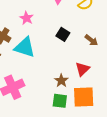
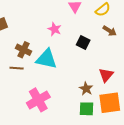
pink star: (27, 18) -> (54, 29), moved
brown arrow: (91, 40) -> (110, 31), moved

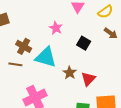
red triangle: (106, 75) -> (88, 79), moved
brown star: (86, 89) -> (70, 73), moved

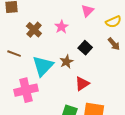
brown cross: (24, 46) -> (34, 30), moved
cyan triangle: (46, 57) -> (43, 66), moved, turned 45
brown star: (70, 73) -> (67, 62), moved

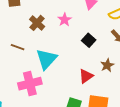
brown star: (67, 62) -> (107, 65), moved

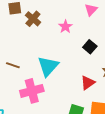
brown cross: (37, 23) -> (33, 19), moved
brown line: (18, 47) -> (13, 65), moved

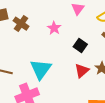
red triangle: (88, 83) -> (82, 71), moved

